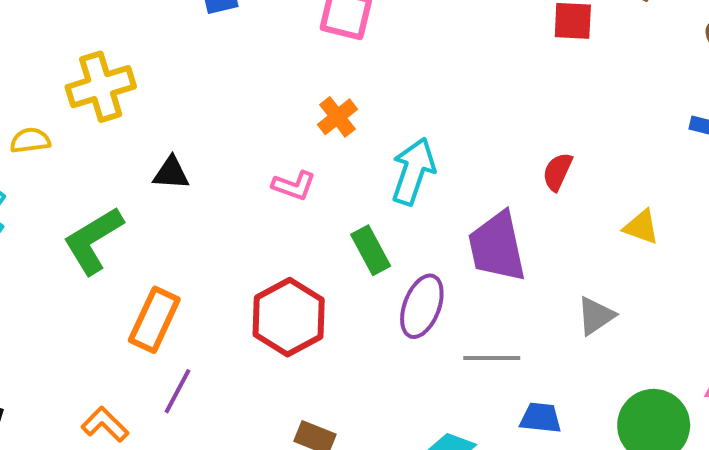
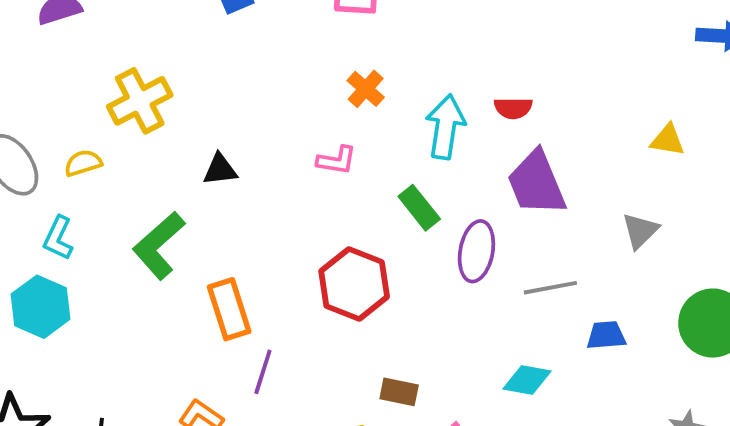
red semicircle: (557, 172) -> (513, 108), moved, turned -105
orange rectangle: (154, 320) -> (229, 309), turned -32

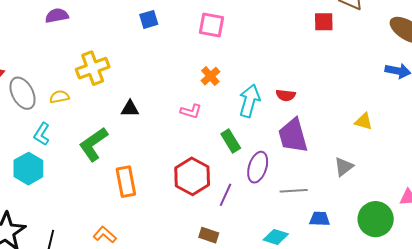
purple line: (263, 372) -> (225, 195), moved

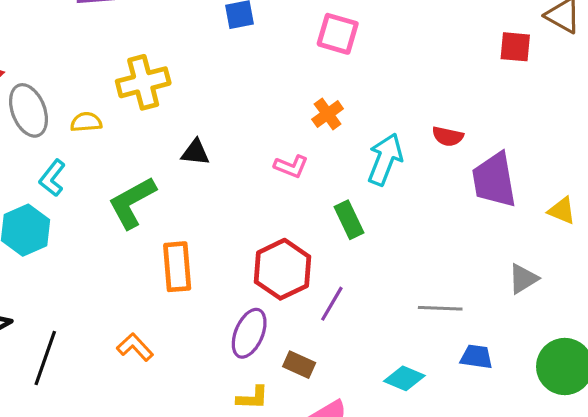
red semicircle: (286, 95) -> (448, 136), moved
purple trapezoid: (293, 136) -> (494, 180), moved
purple ellipse: (258, 167) -> (249, 333), moved

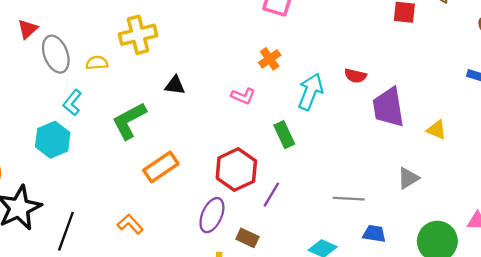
orange rectangle: (177, 267) -> (161, 167), turned 60

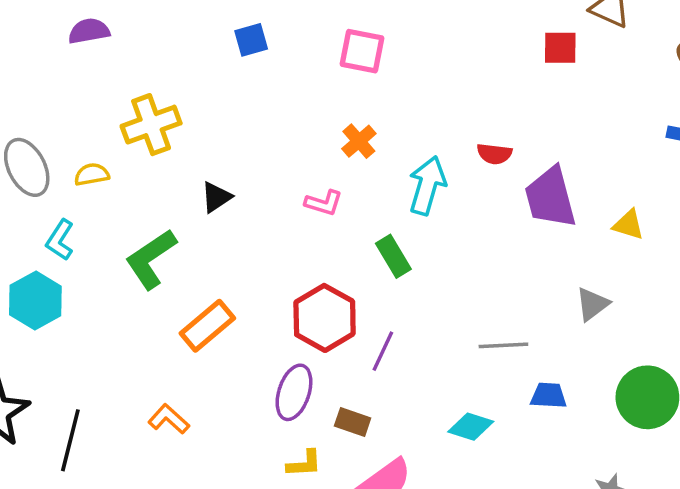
black triangle: (175, 85) -> (216, 197), turned -35

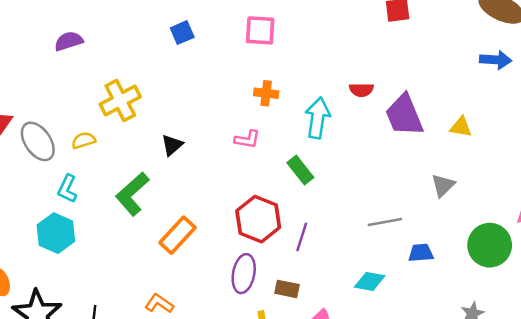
orange cross: (359, 141) -> (266, 93), turned -35

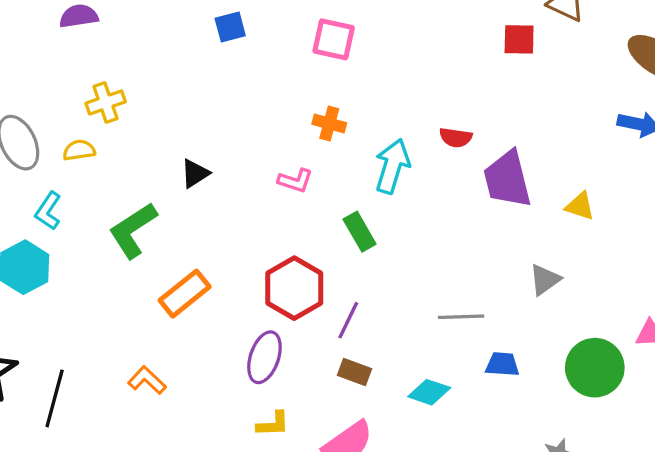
yellow cross: (120, 100) -> (106, 102), moved, size x0.7
brown rectangle: (287, 289) -> (354, 372), moved

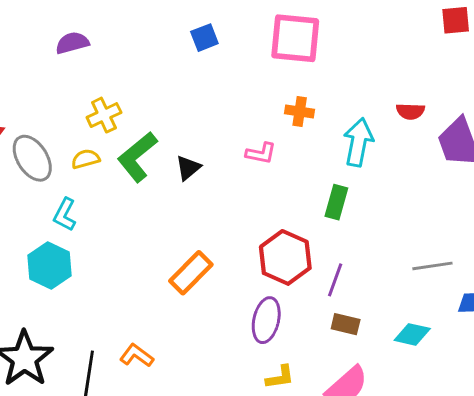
pink square: (334, 39) -> (295, 38), size x1.4
pink L-shape: (295, 181) -> (261, 153), moved
green L-shape: (133, 230) -> (137, 157), moved
green rectangle: (360, 232) -> (336, 202), turned 52
orange L-shape: (147, 380) -> (137, 356), moved

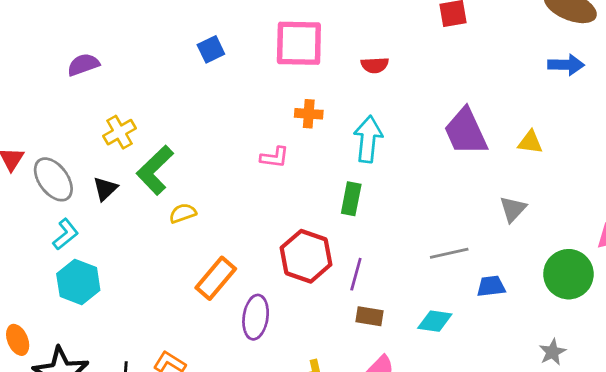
red semicircle: (410, 111) -> (375, 65), moved
yellow semicircle: (86, 159) -> (183, 213), moved
black triangle: (188, 168) -> (105, 189), moved
cyan L-shape: (65, 214) -> (66, 234), moved, turned -152
purple ellipse: (266, 320) -> (256, 317), moved

